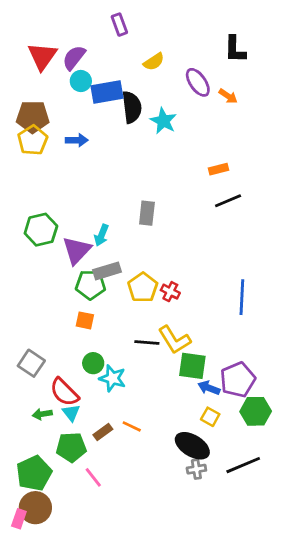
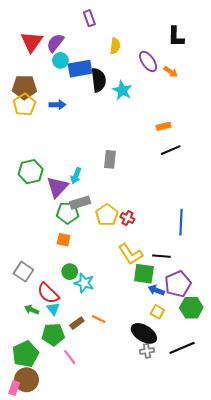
yellow semicircle: (154, 62) -> (115, 46), turned -49
black line: (147, 343) -> (161, 256), moved
green arrow: (42, 414) -> (32, 310), turned 32

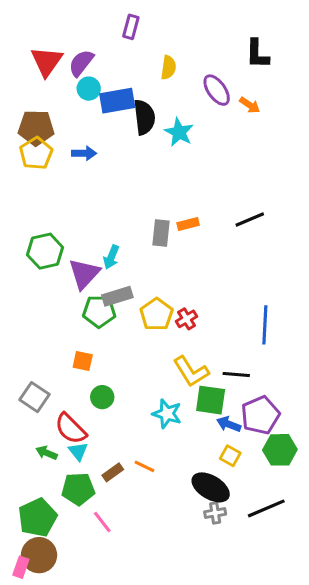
purple rectangle: (89, 18) -> (131, 27), turned 35
orange rectangle: (163, 126) -> (188, 224), moved
red cross: (127, 218) -> (187, 319), turned 32
orange square: (64, 240) -> (83, 361), moved
cyan star: (84, 283) -> (167, 414), moved

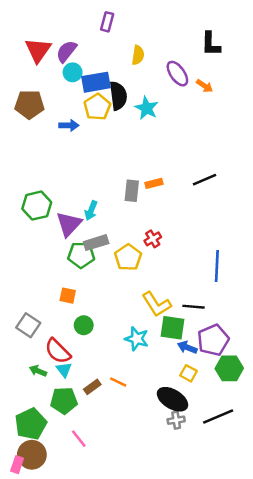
yellow pentagon: (36, 153) -> (97, 107), moved
red cross: (187, 319) -> (153, 239), moved
pink line: (102, 522) -> (79, 439), moved

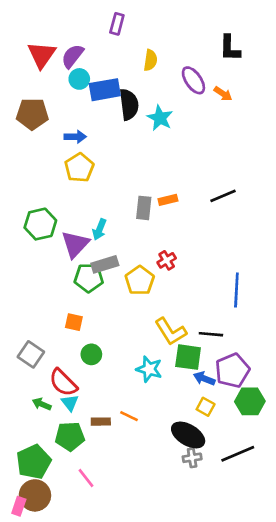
yellow pentagon: (97, 107) -> (79, 168), moved
brown rectangle: (92, 387) -> (101, 422), turned 35

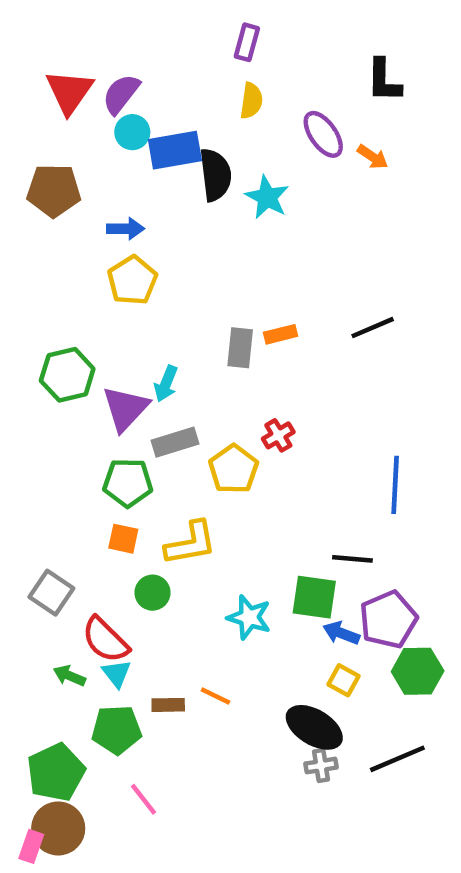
purple rectangle: (117, 24) -> (247, 42), moved
green pentagon: (89, 278) -> (128, 483), moved
yellow L-shape: (171, 332) -> (191, 543), moved, turned -68

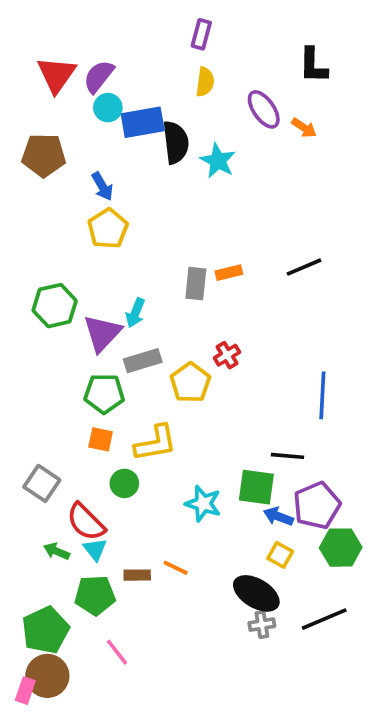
blue arrow: (126, 229) -> (102, 186), turned 60

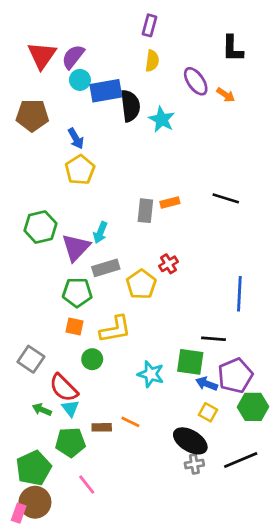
black line: (304, 267) -> (226, 198), turned 40

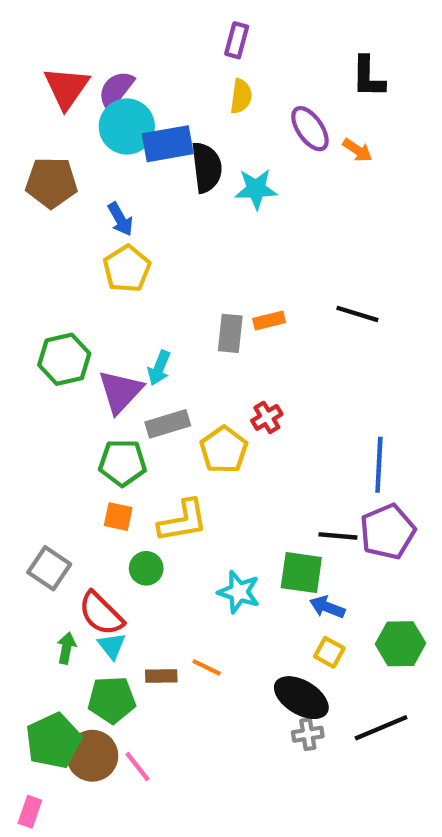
cyan circle: (80, 80) -> (127, 126), size x1.6
cyan star: (162, 119) -> (256, 189), turned -30
purple pentagon: (235, 376) -> (388, 532), moved
green arrow: (42, 410) -> (66, 648), turned 78
brown circle: (35, 502) -> (92, 756), moved

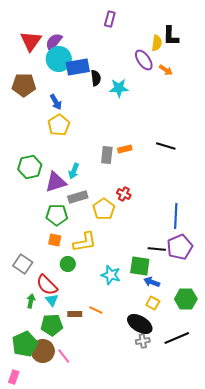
yellow semicircle: (241, 96) -> (157, 43), moved
black semicircle: (207, 167) -> (96, 78), size x0.7
purple triangle: (120, 392) -> (56, 182), turned 30
red cross: (267, 417) -> (124, 194), turned -32

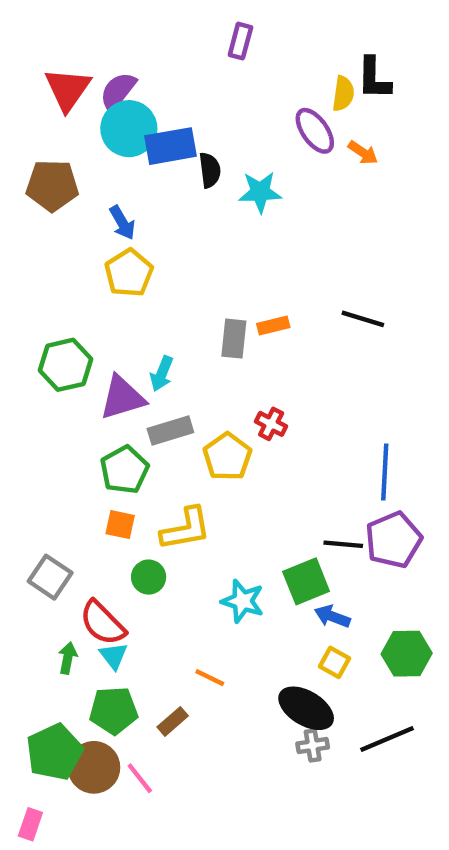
green pentagon: (57, 215) -> (124, 470), turned -30
green square: (140, 266) -> (306, 581), turned -30
brown rectangle: (75, 314) -> (173, 721), moved, turned -40

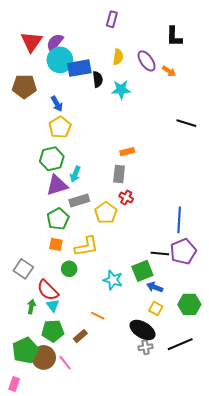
yellow semicircle: (343, 94) -> (118, 57), moved
black line: (363, 319) -> (186, 123), moved
gray rectangle: (234, 339) -> (119, 174), moved
green hexagon: (65, 365) -> (52, 159), moved

